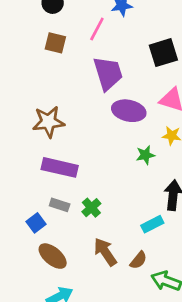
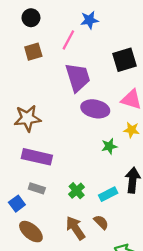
brown square: (55, 43) -> (33, 52), turned -30
green cross: (91, 208) -> (77, 191), moved
cyan rectangle: (152, 224) -> (108, 194), moved
brown semicircle: (138, 260) -> (101, 222), moved, turned -84

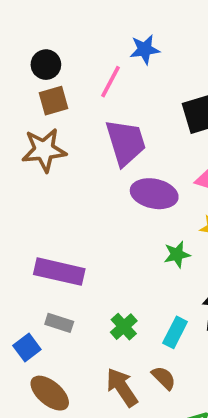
black circle: (31, 18) -> (46, 65), moved
brown star: (27, 118) -> (44, 150), moved
cyan rectangle: (108, 194) -> (175, 332), turned -36

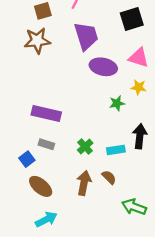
cyan rectangle: (175, 332) -> (116, 150), turned 54
brown arrow: (122, 387) -> (84, 183), turned 45

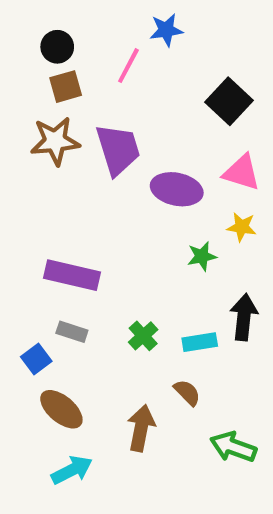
black square: (132, 19) -> (229, 101), turned -30
purple trapezoid: (86, 36) -> (118, 149), moved
brown arrow: (84, 183) -> (141, 428), moved

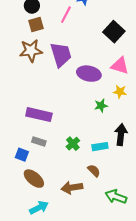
blue square: (36, 359) -> (22, 155), turned -32
brown arrow: (141, 428) -> (72, 188), turned -110

